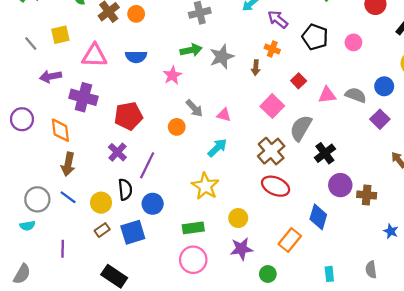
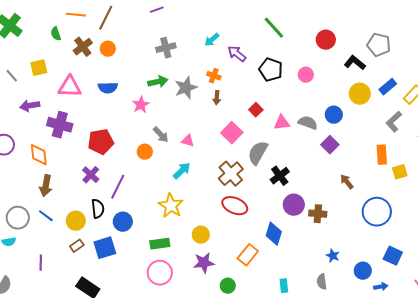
orange cross: (272, 49) -> (214, 76), moved
blue star: (391, 231) -> (333, 256), moved

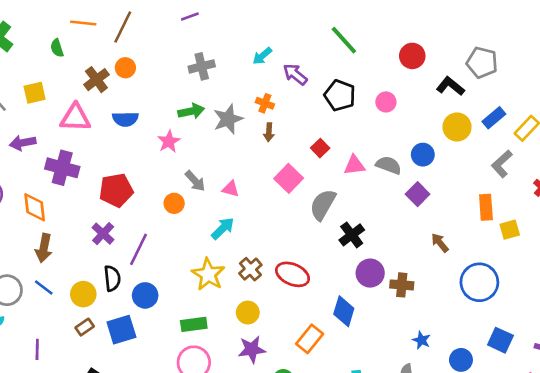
brown cross: (83, 47) -> (96, 80), moved
brown cross: (231, 174) -> (250, 269), moved, size x0.7

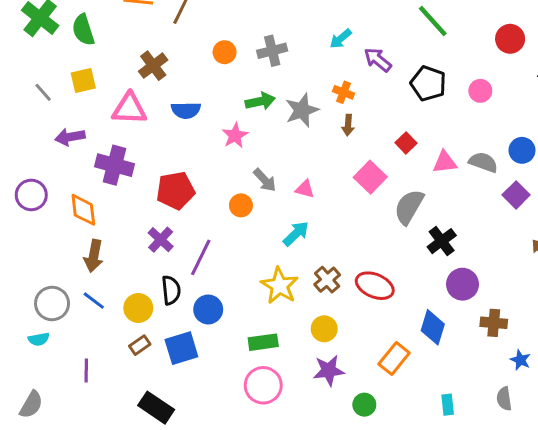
green semicircle: (57, 48) -> (83, 30), moved, size x1.5
orange circle: (125, 68) -> (225, 52), moved
brown cross: (402, 285) -> (494, 323), moved

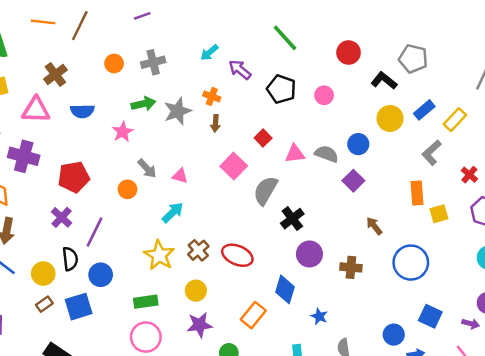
brown cross: (494, 323) -> (351, 267), moved
blue star: (520, 360) -> (319, 316), moved

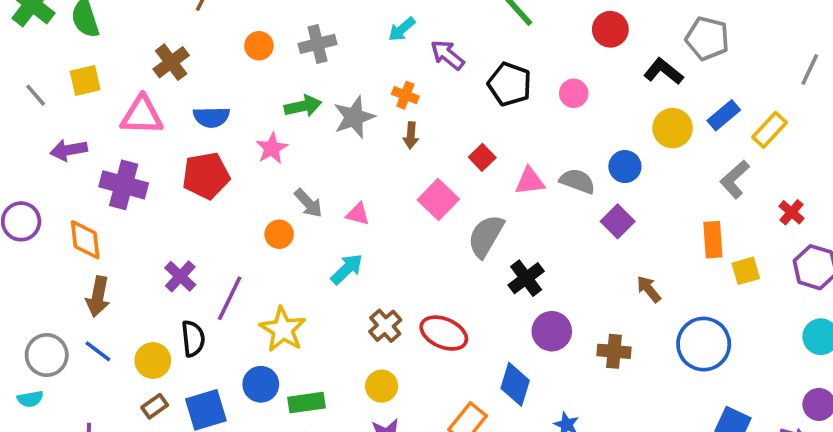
red pentagon: (74, 177) -> (206, 176), moved
yellow star: (159, 255) -> (283, 329), moved
blue circle: (101, 275) -> (261, 384), moved

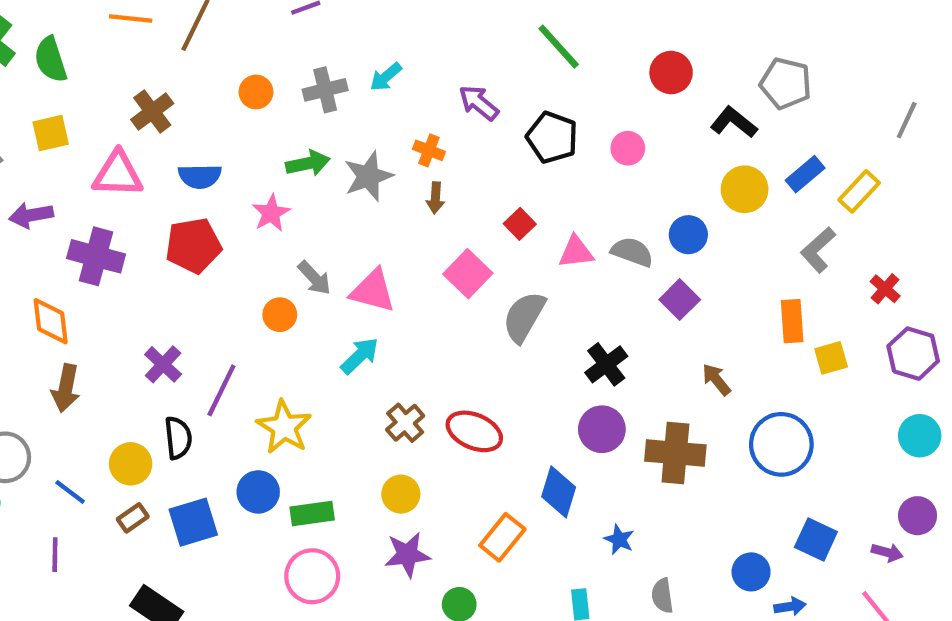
cyan arrow: (402, 29) -> (386, 77), moved
pink triangle: (358, 214) -> (373, 291), size x1.6
black cross: (526, 278) -> (606, 364), moved
blue line: (98, 351) -> (70, 492), moved
brown cross: (614, 351) -> (675, 453), size x1.5

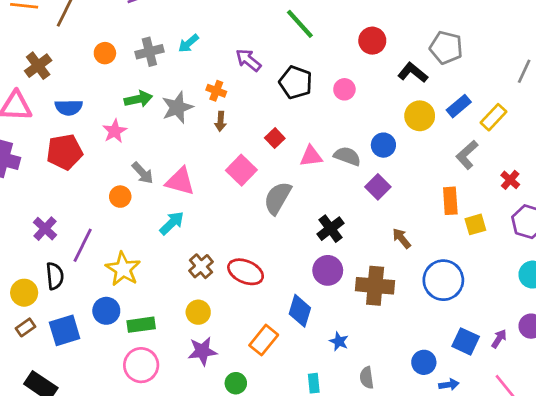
purple arrow: (887, 552) -> (499, 339), moved, turned -72

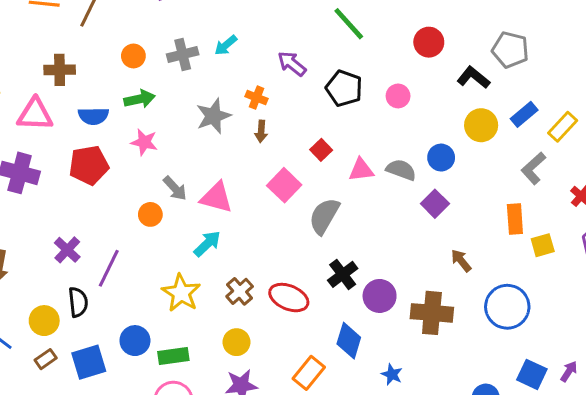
brown cross: (38, 66) -> (60, 70), turned 36
green arrow: (138, 99) -> (140, 99), moved
pink star: (115, 131) -> (144, 142), turned -30
black cross: (331, 229) -> (343, 274), moved
yellow star: (123, 269) -> (181, 293), moved

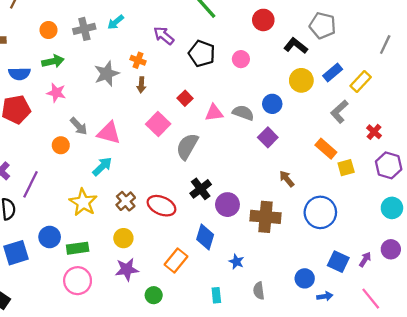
orange rectangle: (515, 219) -> (326, 149), turned -45

